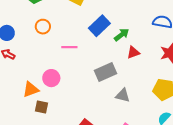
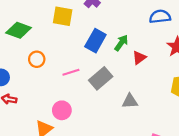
gray rectangle: (106, 72) -> (101, 78), moved
gray triangle: (123, 95) -> (130, 101), moved

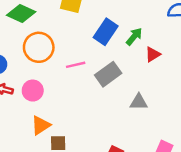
orange circle: (37, 59) -> (39, 47), size x1.6
pink circle: (62, 110) -> (33, 91), moved

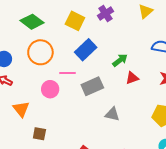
blue rectangle: (106, 32) -> (86, 50), moved
pink circle: (33, 91) -> (50, 89), moved
orange triangle: (41, 125) -> (21, 109), moved, turned -48

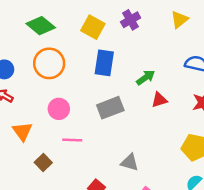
blue rectangle: (86, 50) -> (104, 63), turned -40
pink line: (67, 73) -> (72, 140), moved
gray triangle: (112, 114) -> (130, 162), moved
brown square: (39, 134) -> (43, 163), turned 32

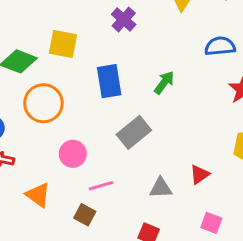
yellow square: (93, 27) -> (63, 44), moved
red triangle: (159, 100) -> (200, 174), moved
gray triangle: (130, 162) -> (161, 188), moved
brown square: (43, 163) -> (85, 215), moved

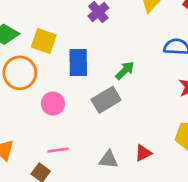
yellow square: (63, 44) -> (44, 41), moved
gray rectangle: (134, 132) -> (106, 100), moved
pink circle: (73, 154) -> (53, 104), moved

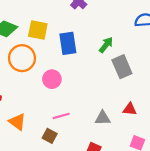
gray rectangle: (106, 100) -> (122, 67), moved, turned -75
red triangle: (143, 153) -> (130, 109), turned 40

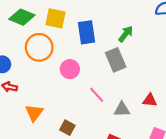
gray rectangle: (122, 67) -> (116, 60), moved
pink line: (61, 116) -> (97, 95), moved, turned 63
orange triangle: (17, 122) -> (34, 113), turned 30

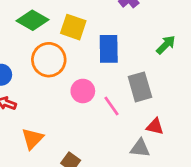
green arrow: (126, 34) -> (166, 45), moved
pink line: (97, 95) -> (111, 106), moved
red triangle: (150, 100) -> (155, 126), moved

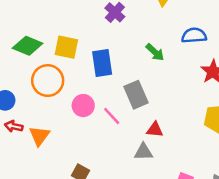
green arrow: (166, 45) -> (155, 52), turned 96
orange triangle: (32, 139) -> (39, 136), moved

